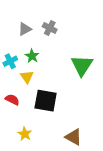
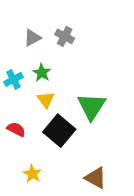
green triangle: (82, 65) -> (92, 106), moved
yellow triangle: (27, 77) -> (46, 100), moved
black square: (46, 101) -> (59, 131), turned 30

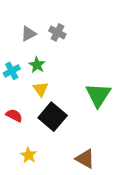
green triangle: (92, 106) -> (98, 95), moved

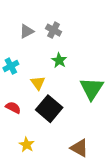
green star: (37, 65) -> (59, 60), moved

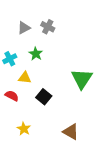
green star: (59, 60) -> (36, 54), moved
yellow triangle: (38, 83) -> (25, 78), moved, turned -48
black square: (49, 109) -> (44, 97), size x0.7

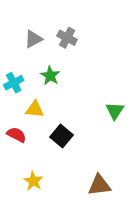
green triangle: (82, 79) -> (115, 111), size x0.6
brown triangle: (71, 132) -> (99, 185), turned -36

